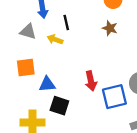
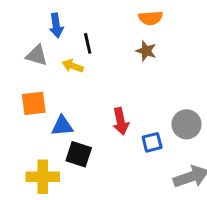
blue square: (114, 97) -> (152, 142), size x0.6

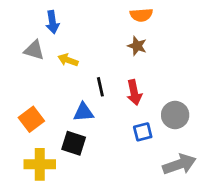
black line: (88, 43) -> (100, 87), moved
orange square: (34, 103) -> (31, 119), moved, turned -30
red arrow: (121, 121) -> (134, 92), moved
blue triangle: (62, 126) -> (83, 112), moved

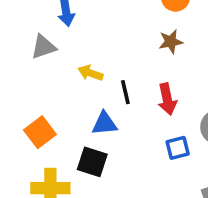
brown star: (137, 46) -> (171, 42), turned -30
gray triangle: (34, 50) -> (43, 47), turned -35
yellow arrow: (68, 60) -> (90, 73), moved

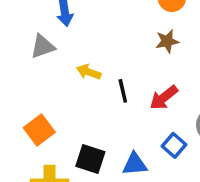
red arrow: (167, 99) -> (164, 98), turned 64
blue triangle: (104, 124) -> (135, 164), moved
blue square: (178, 148) -> (174, 145), turned -35

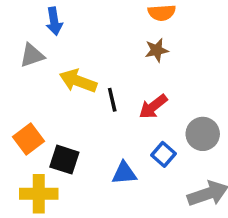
yellow arrow: (89, 72) -> (78, 81), size x1.5
black square: (90, 159) -> (64, 160), moved

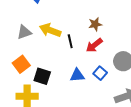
brown star: (157, 50) -> (95, 24), moved
gray triangle: (32, 55) -> (24, 32), moved
blue triangle: (124, 173) -> (77, 75), moved

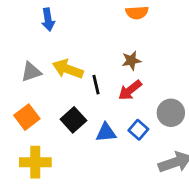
black square: (42, 76) -> (73, 120), moved, turned 30

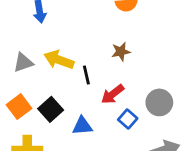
red arrow: (130, 90) -> (113, 94), moved
black square: (73, 120) -> (51, 109), moved
blue triangle: (106, 133) -> (82, 126), moved

